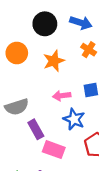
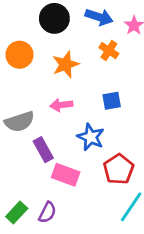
pink arrow: (62, 96) -> (61, 105), moved

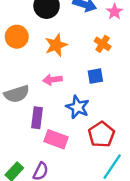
orange cross: (109, 51) -> (103, 44), moved
purple rectangle: (43, 150) -> (37, 118), turned 36

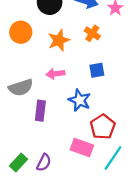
orange cross: (103, 44) -> (92, 33), moved
pink rectangle: (56, 139) -> (82, 148), moved

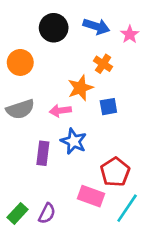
orange star: (59, 40) -> (80, 88), moved
gray semicircle: (21, 88) -> (20, 109), moved
blue star: (80, 100) -> (74, 141), moved

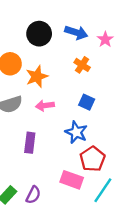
orange star: (80, 88) -> (37, 77), moved
blue square: (108, 107) -> (87, 102), turned 35
blue star: (74, 141) -> (76, 132), moved

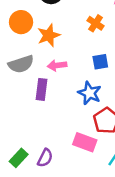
blue square: (87, 102) -> (100, 62), turned -35
purple rectangle: (30, 143) -> (41, 89), moved

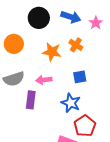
orange star: (49, 35) -> (52, 52), moved, turned 30

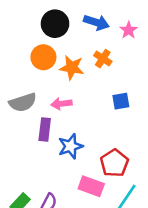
orange circle: (14, 44) -> (43, 57), moved
blue square: (80, 77) -> (121, 101), moved
blue star: (71, 103) -> (71, 146), moved, turned 30

